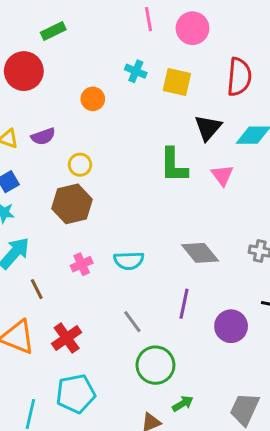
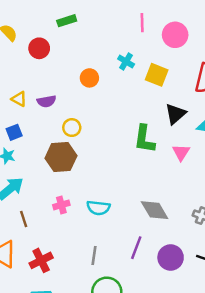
red circle: (24, 71) -> (39, 48), size x0.7
gray line: (132, 322) -> (94, 255), turned 36
purple circle: (231, 326) -> (171, 257), moved

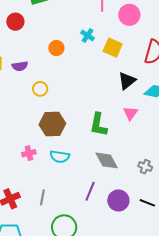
green L-shape: (144, 139) -> (98, 125), moved
brown hexagon: (61, 157) -> (52, 124), moved
gray line: (94, 255) -> (42, 197), moved

